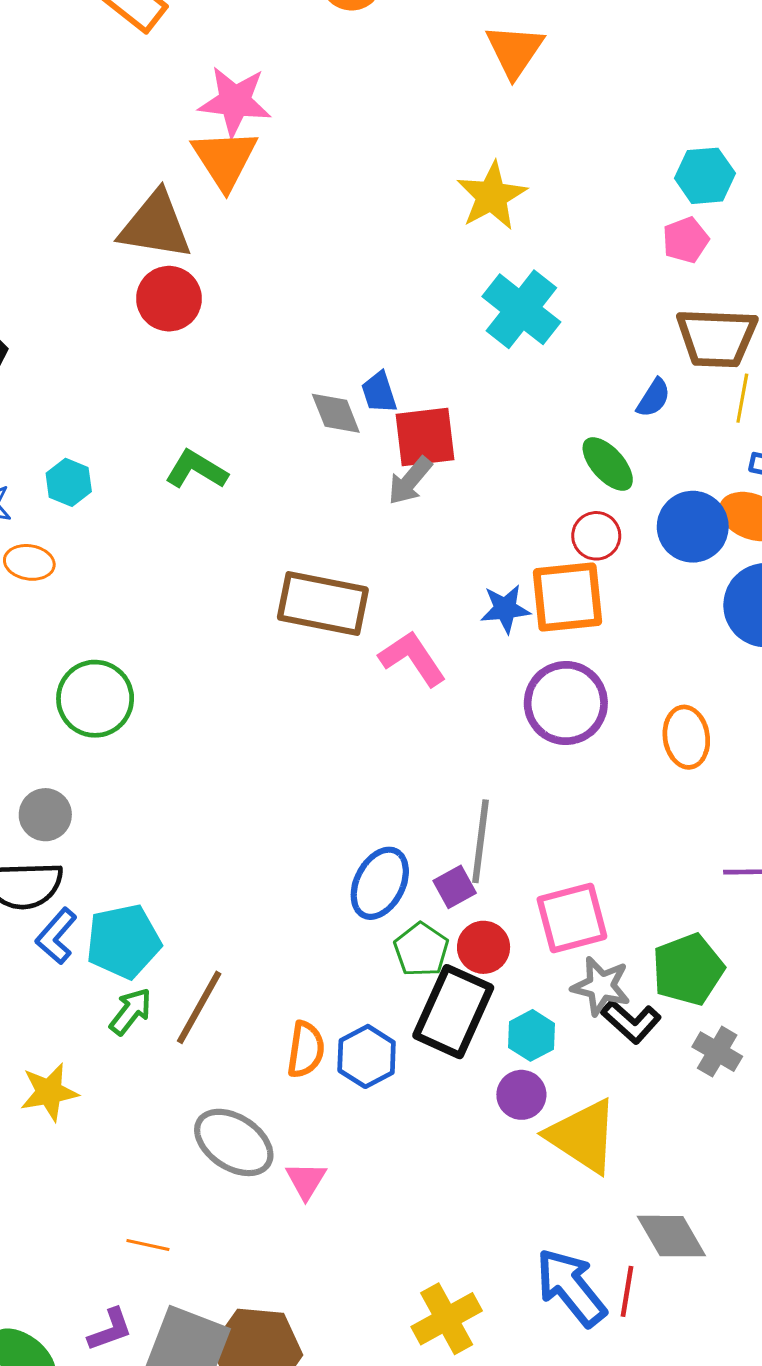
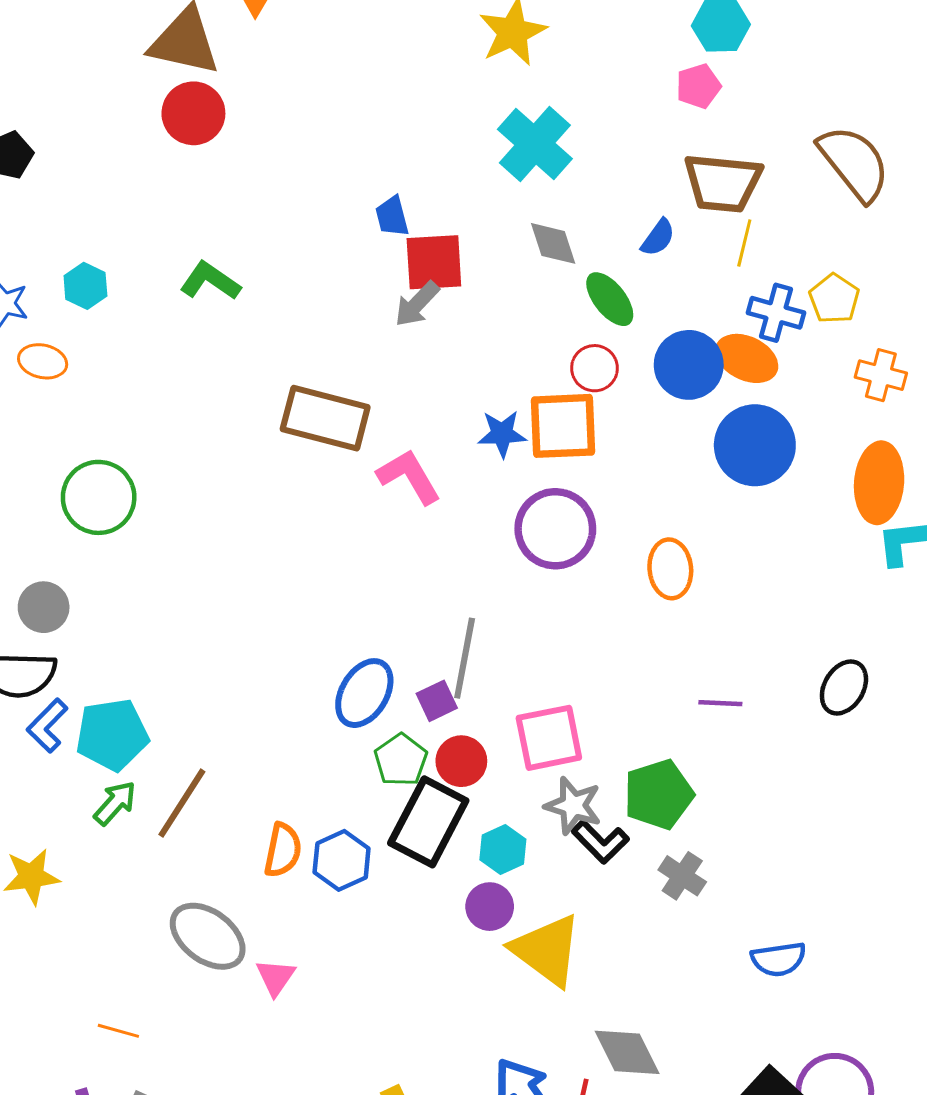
gray diamond: (336, 413) -> (553, 243), moved

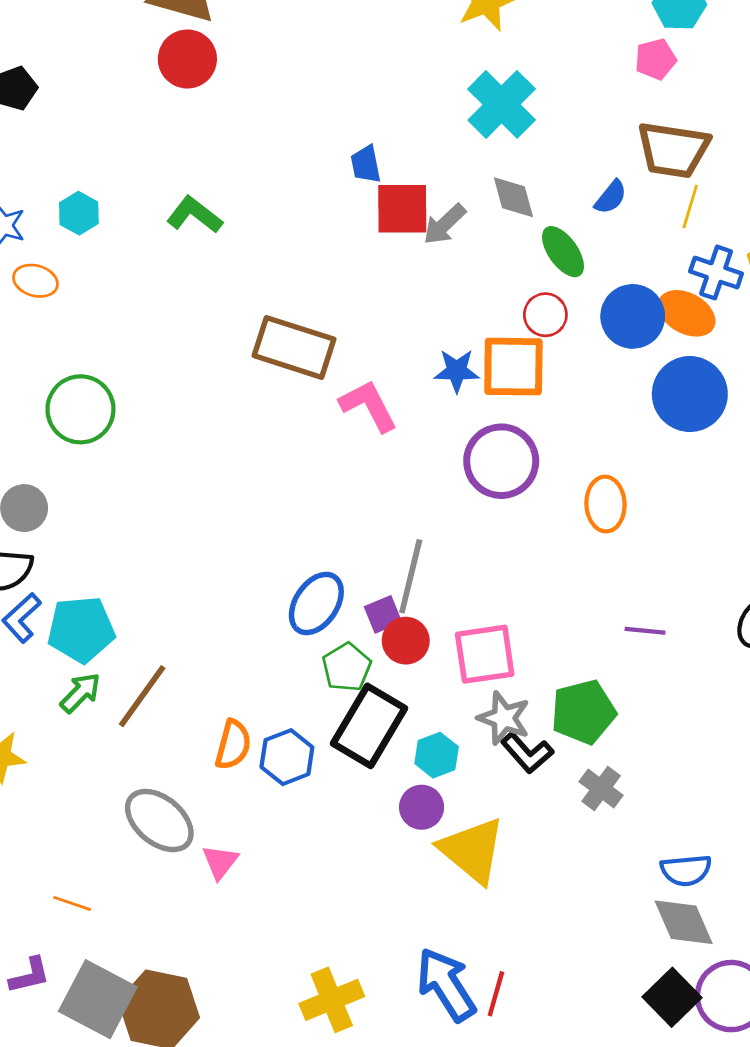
gray arrow: (417, 304) -> (444, 224), moved
red circle: (461, 761) -> (406, 641), moved
gray diamond: (627, 1052) -> (684, 922), moved

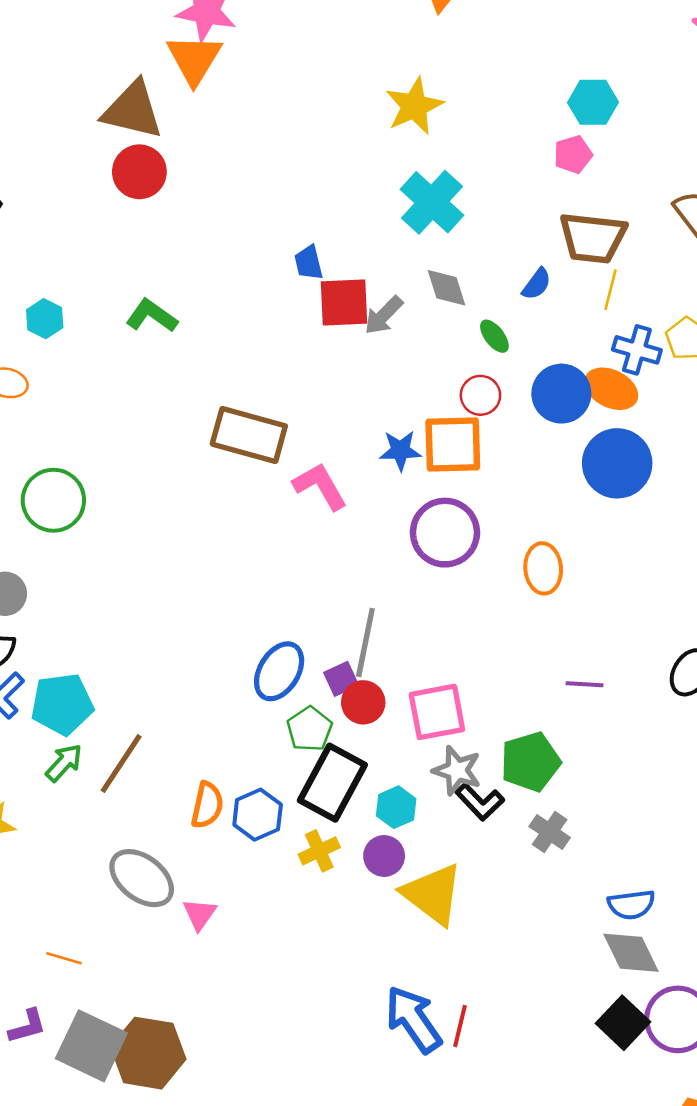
green ellipse: (563, 252) -> (494, 336), size x0.7
yellow cross: (332, 1000) -> (319, 851), moved, size x0.7

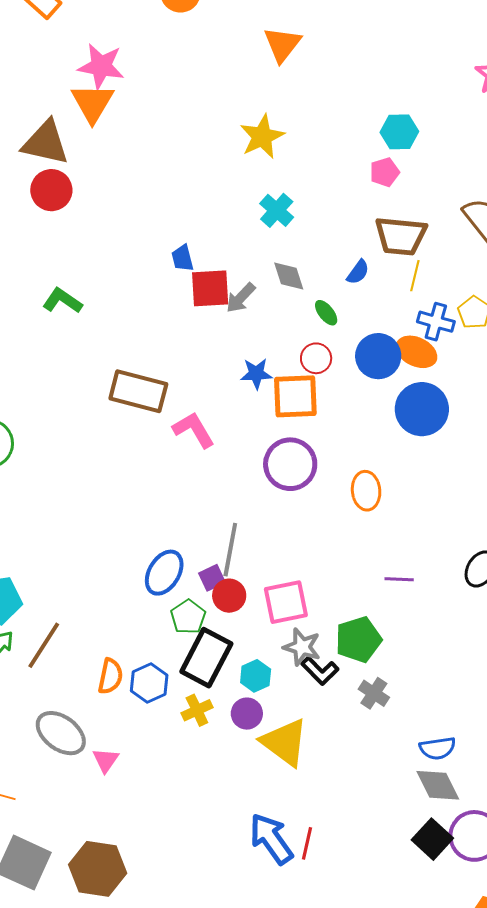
cyan cross: (432, 202) -> (277, 210), size x0.7
blue star: (400, 450) -> (256, 374), moved
brown hexagon: (148, 1053) -> (98, 869), moved

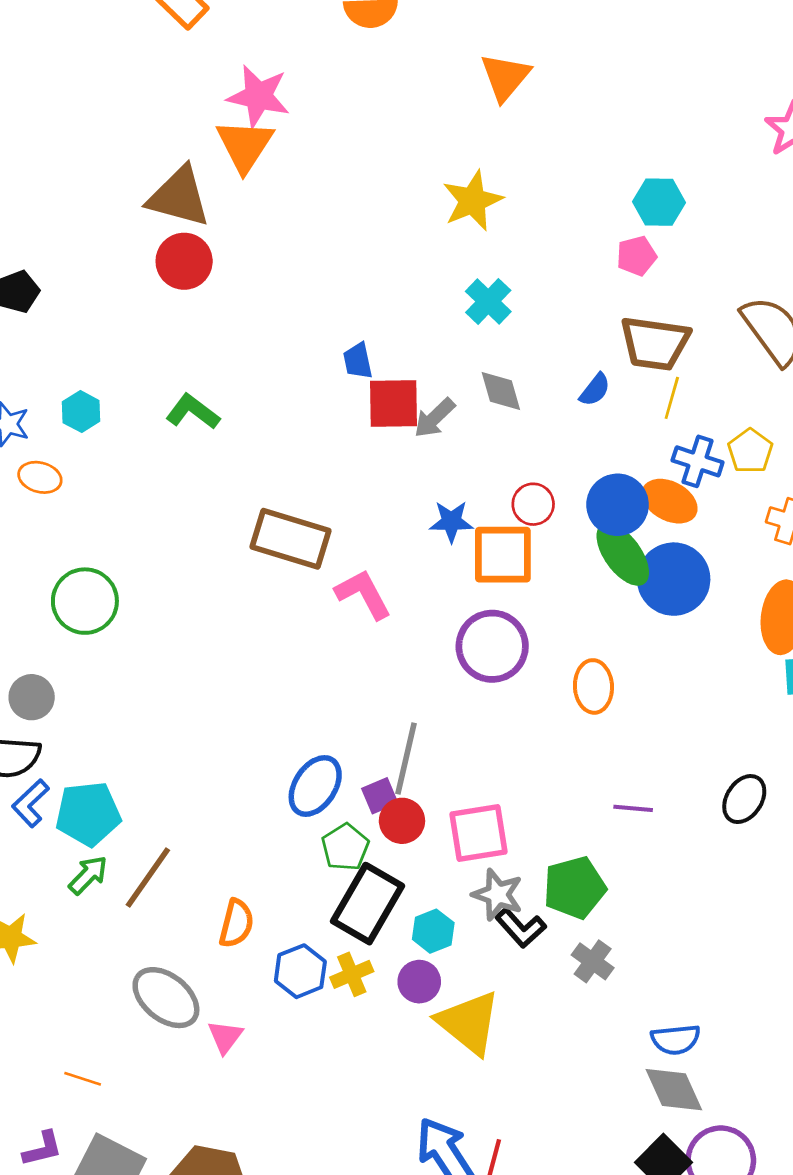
green ellipse: (326, 313) -> (623, 554), moved, size x1.8
blue hexagon: (149, 683) -> (300, 971), moved

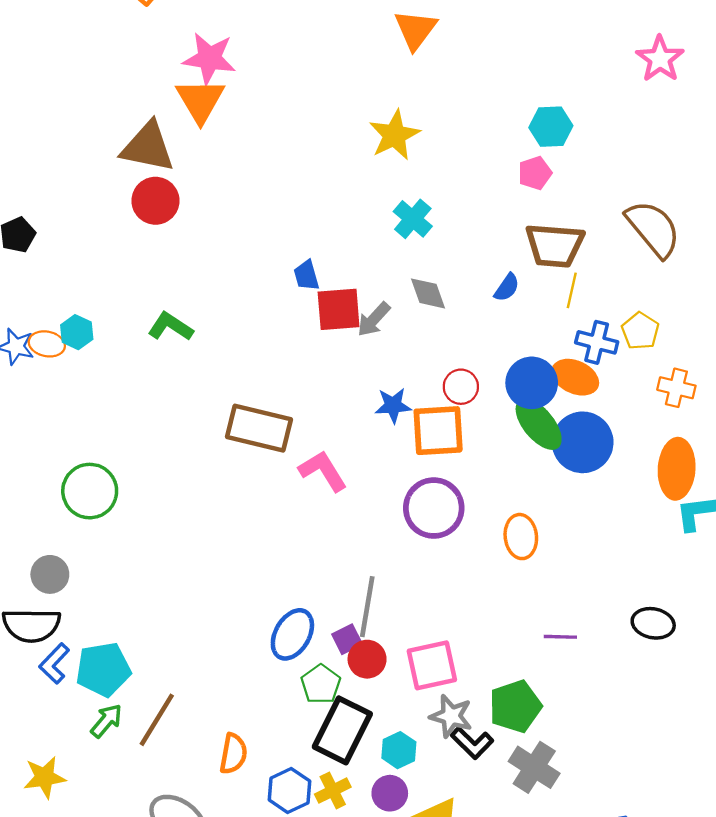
orange ellipse: (40, 477) -> (47, 344), moved
black ellipse: (744, 799) -> (653, 623), turned 72
gray cross: (593, 961) -> (534, 767), size x1.4

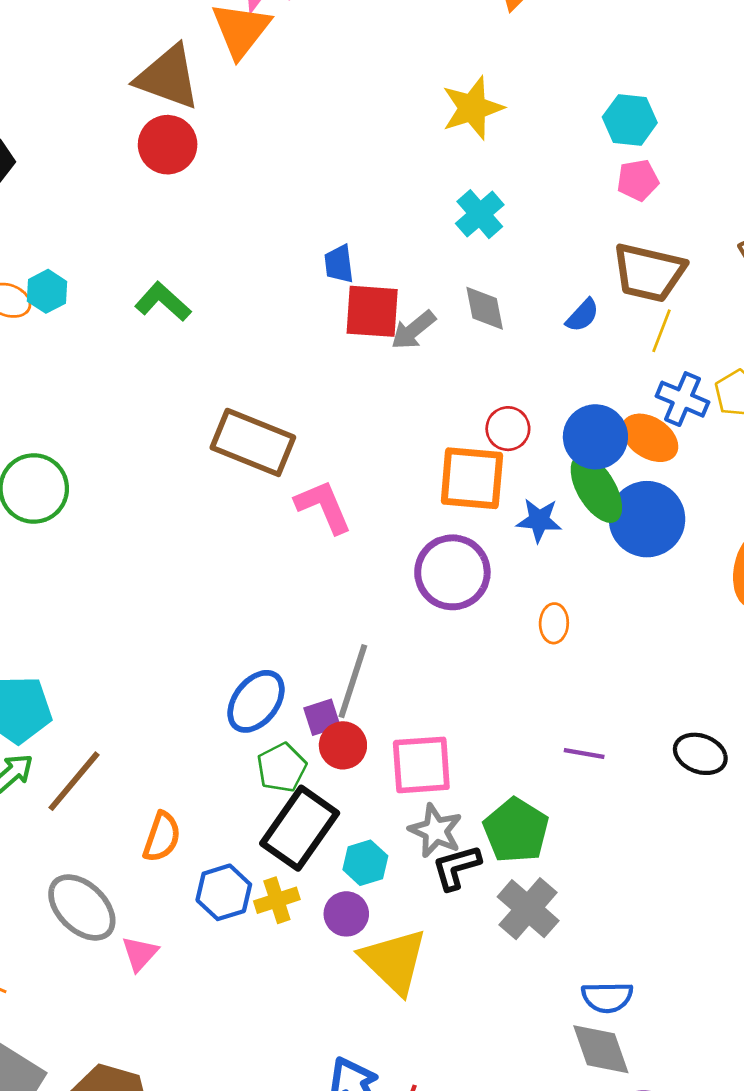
cyan hexagon: (551, 127) -> (630, 120), moved
blue star: (393, 405) -> (539, 520), moved
orange ellipse: (521, 537) -> (554, 623), size x0.7
green pentagon: (515, 706) -> (516, 830), turned -30
black L-shape: (472, 743) -> (456, 867), turned 111

